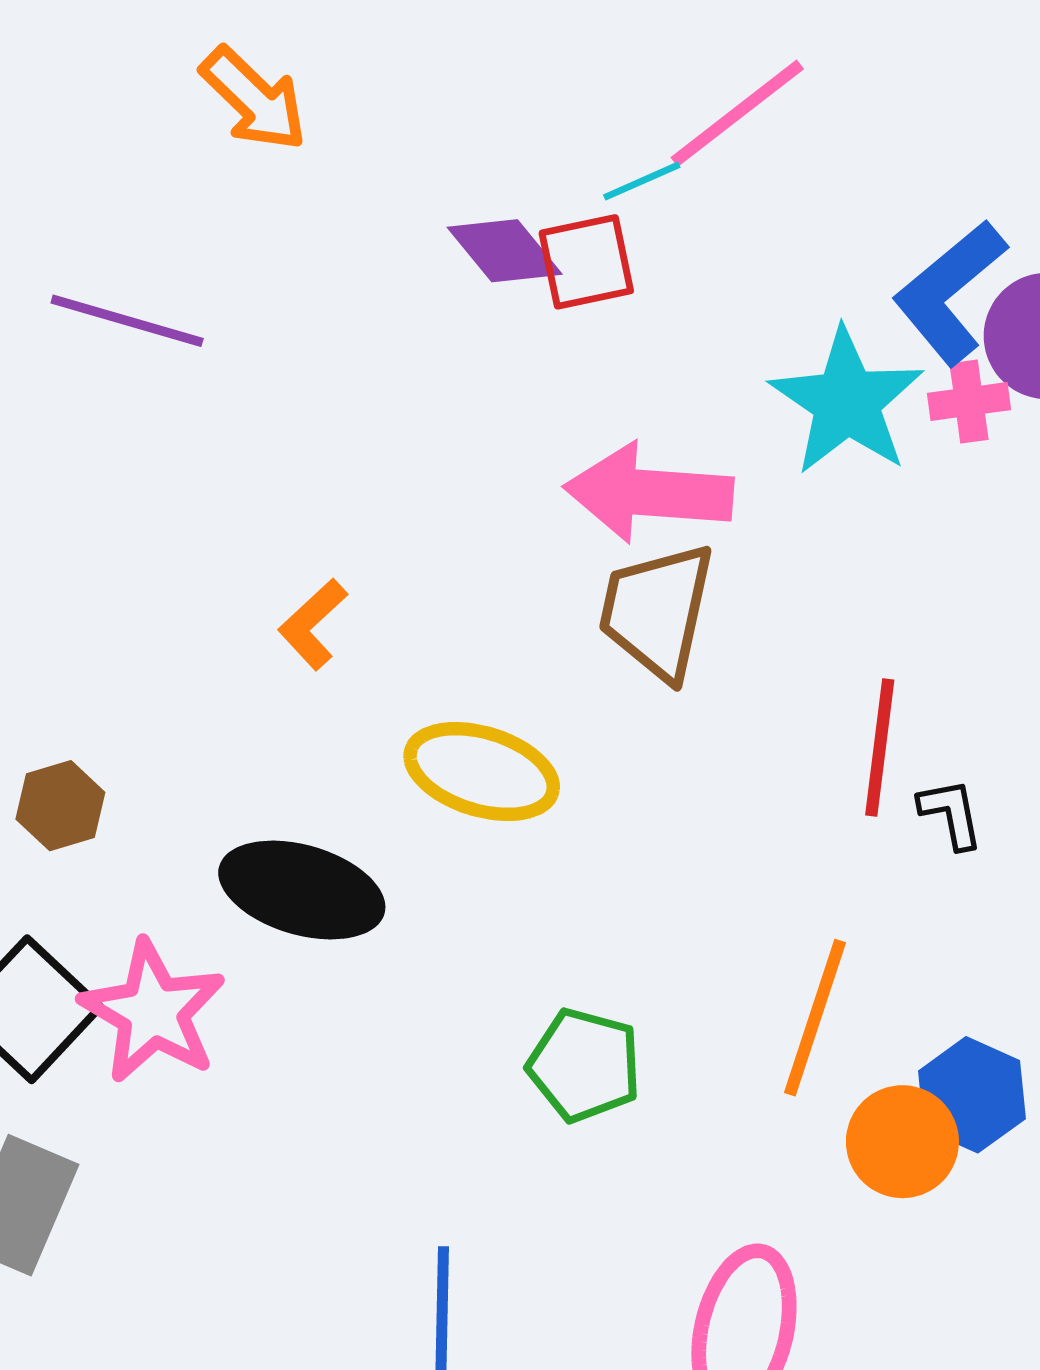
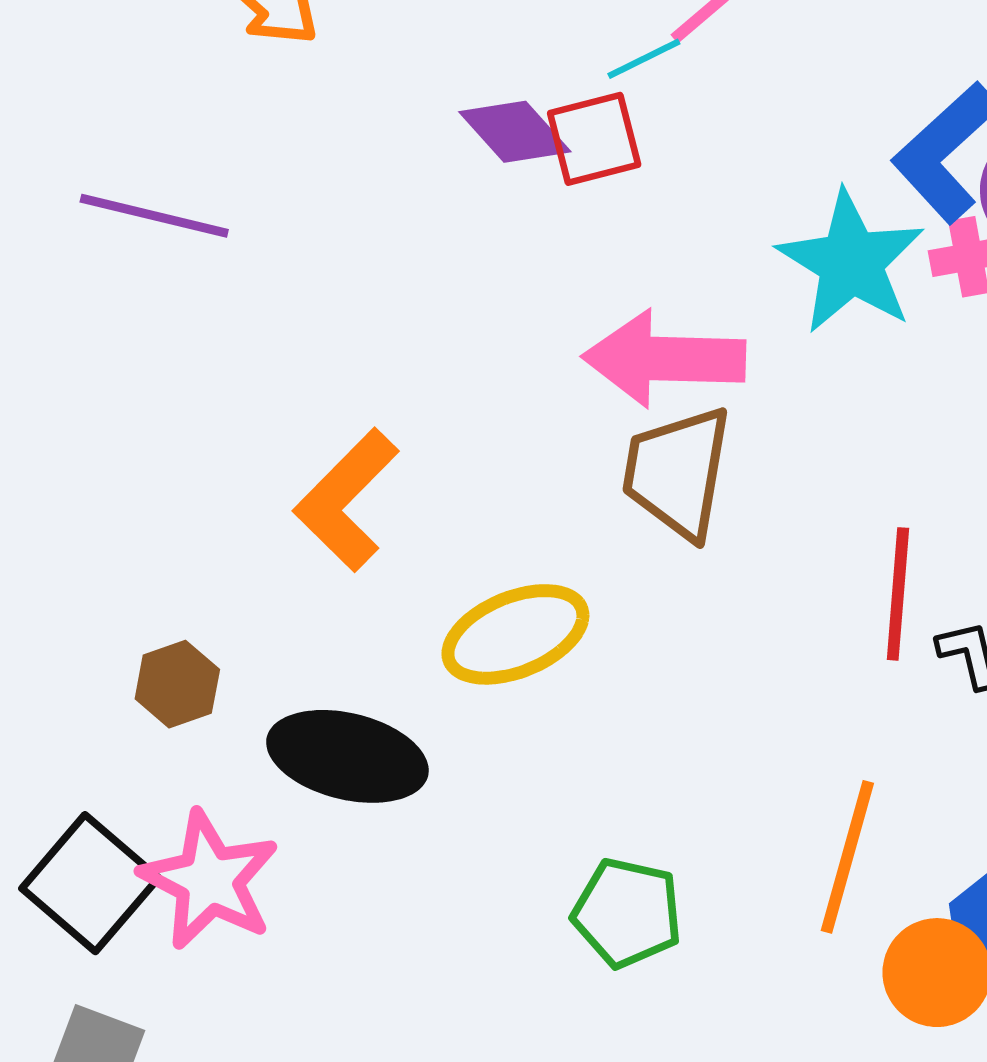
orange L-shape: (313, 624) -> (346, 500), size x1.6
yellow ellipse: (482, 772) -> (515, 634), turned -37
brown hexagon: (60, 806) -> (177, 684), moved

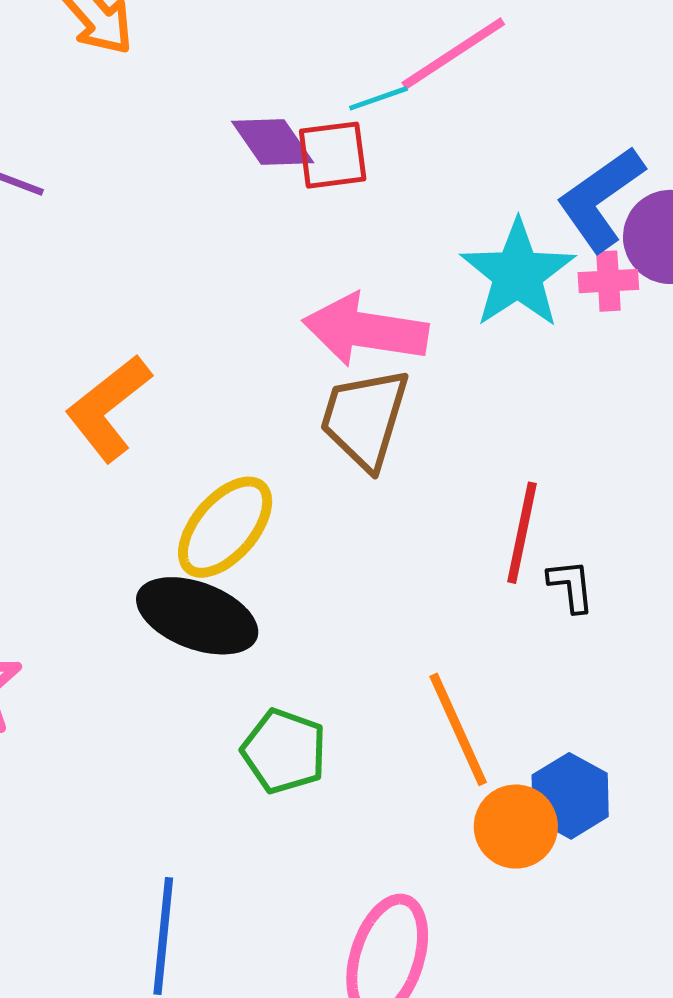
yellow ellipse: (515, 634) -> (225, 527), turned -34
black ellipse: (347, 756) -> (197, 616), moved
orange line: (847, 857) -> (458, 729), turned -47

